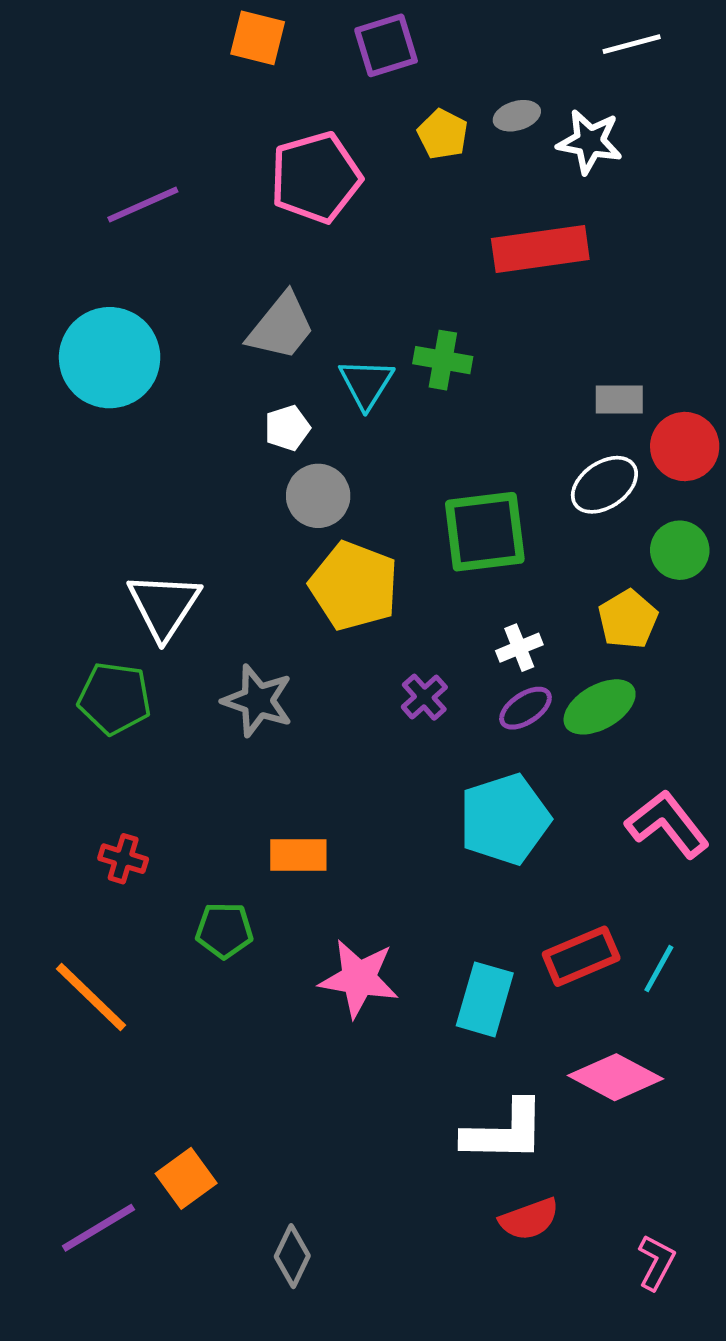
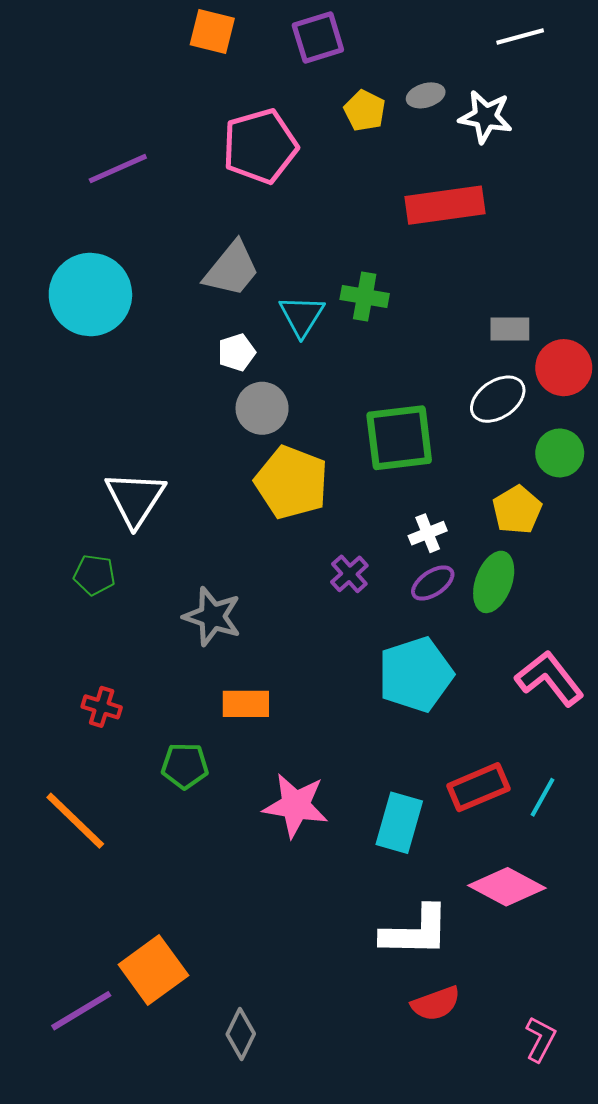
green pentagon: (114, 698) -> (94, 575), size x0.7
gray star: (258, 701) -> (212, 617), moved
green ellipse: (600, 707) -> (494, 582), turned -40
orange square: (186, 1178) -> (153, 970), size x1.4

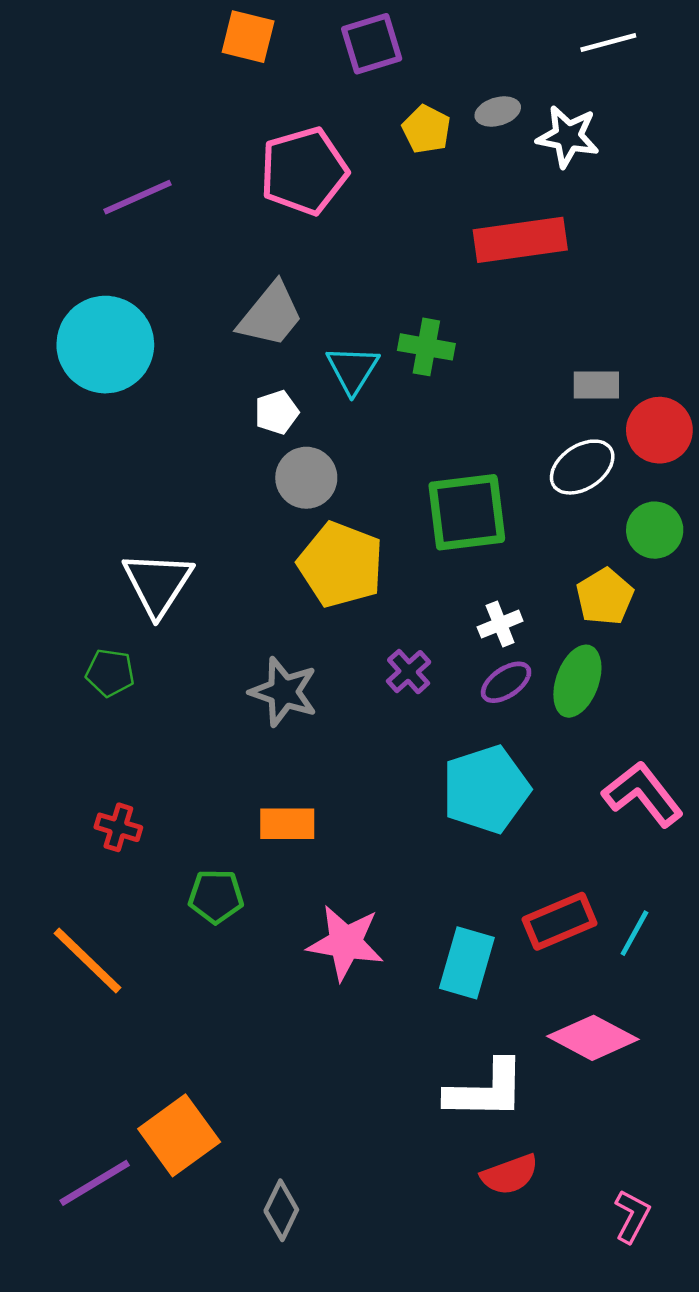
gray star: (212, 617) -> (284, 692), moved

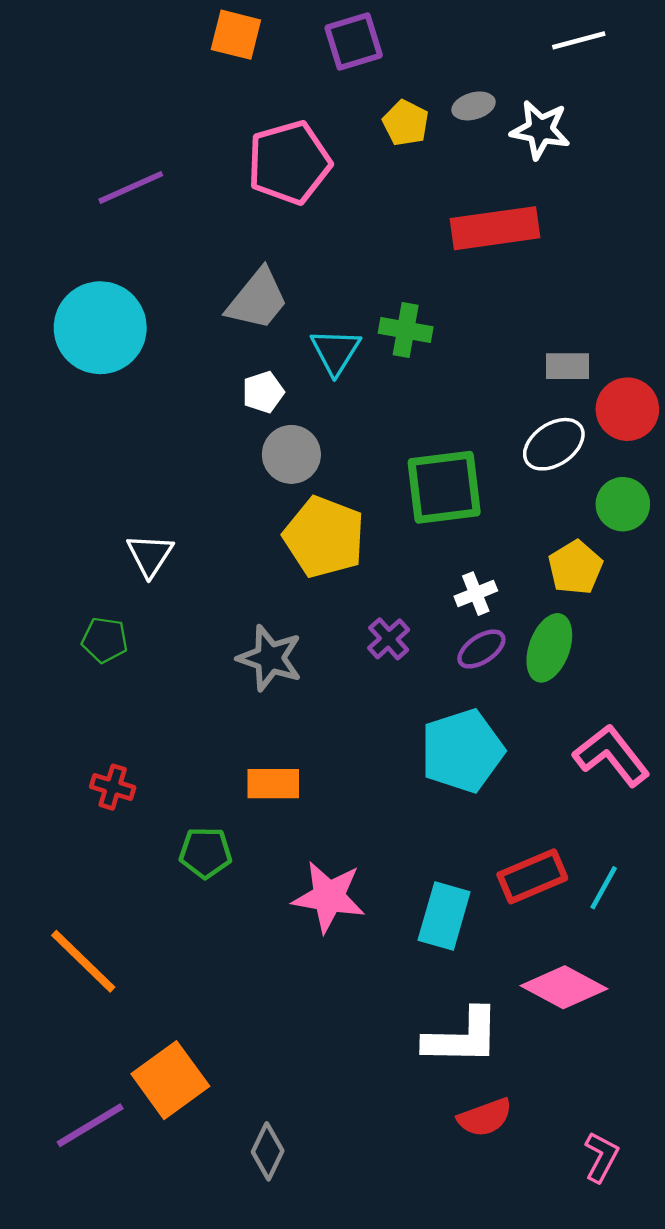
white triangle: (158, 584) -> (150, 555), size x0.7
orange line: (87, 961) -> (83, 961), moved

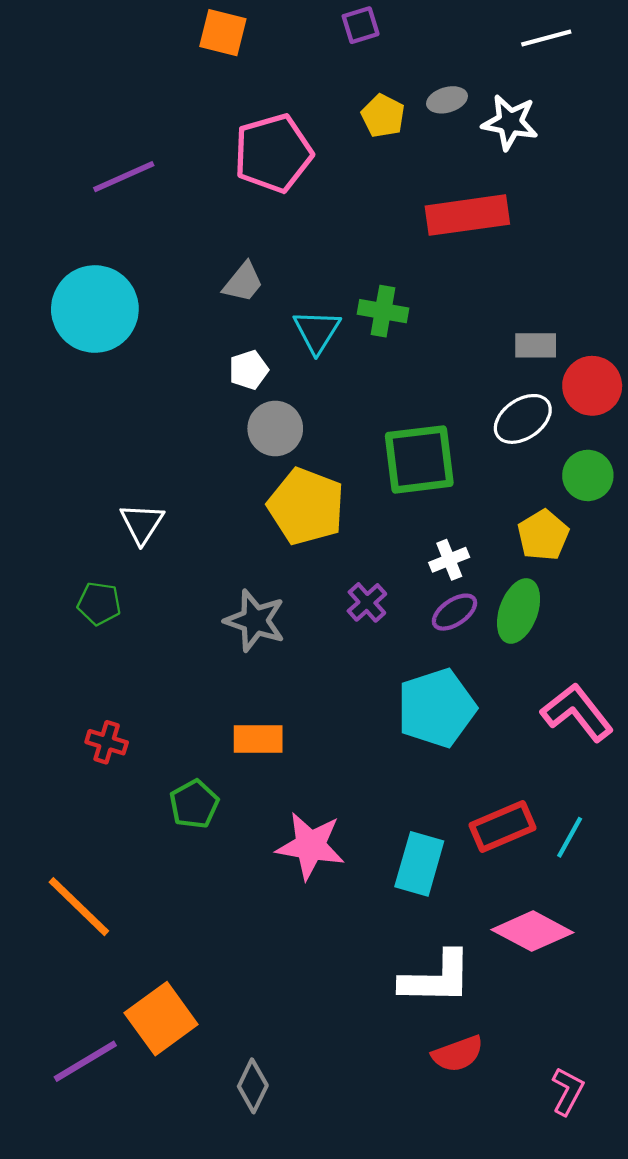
purple square: (354, 41) -> (361, 25), moved, size x0.7
gray trapezoid: (257, 299) -> (243, 282), size x0.7
green pentagon: (205, 853) -> (194, 804), turned -30

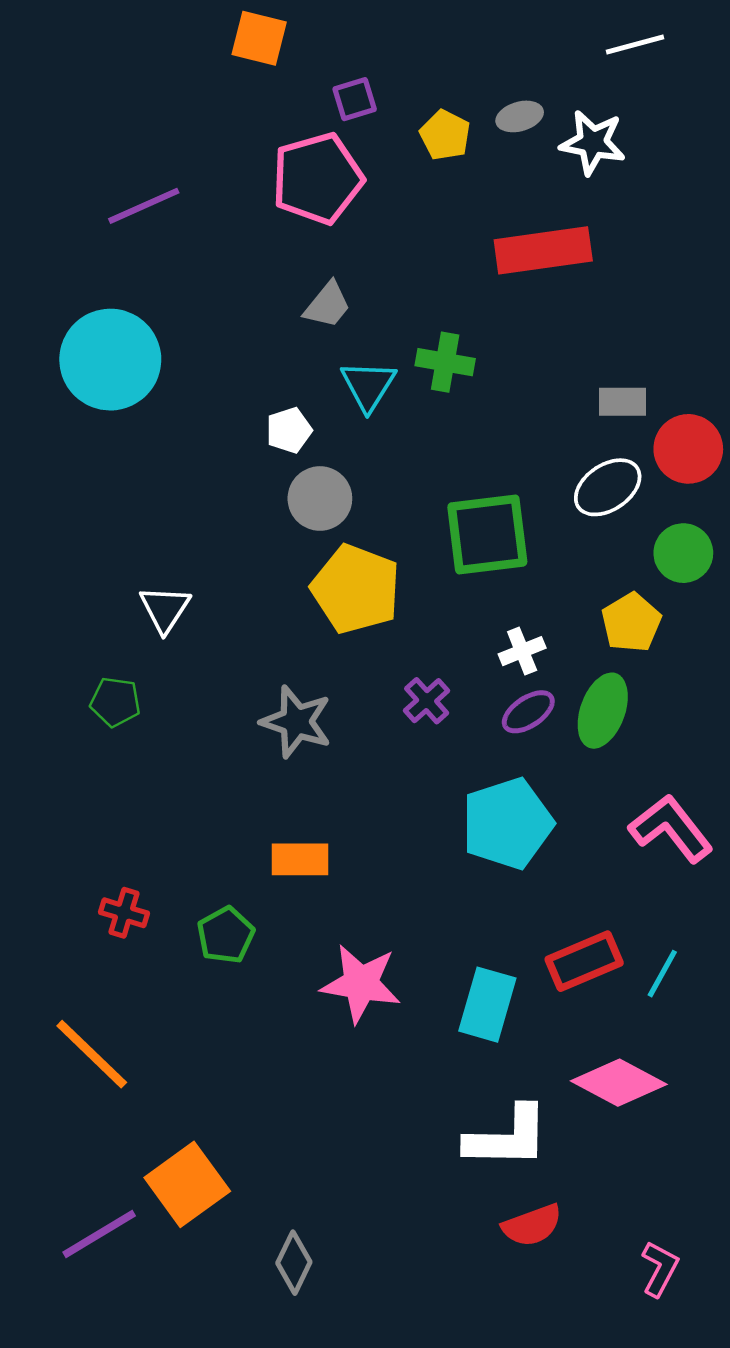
purple square: (361, 25) -> (355, 99), moved
gray trapezoid: (243, 282) -> (327, 305), moved
red cross: (107, 742) -> (124, 913), moved

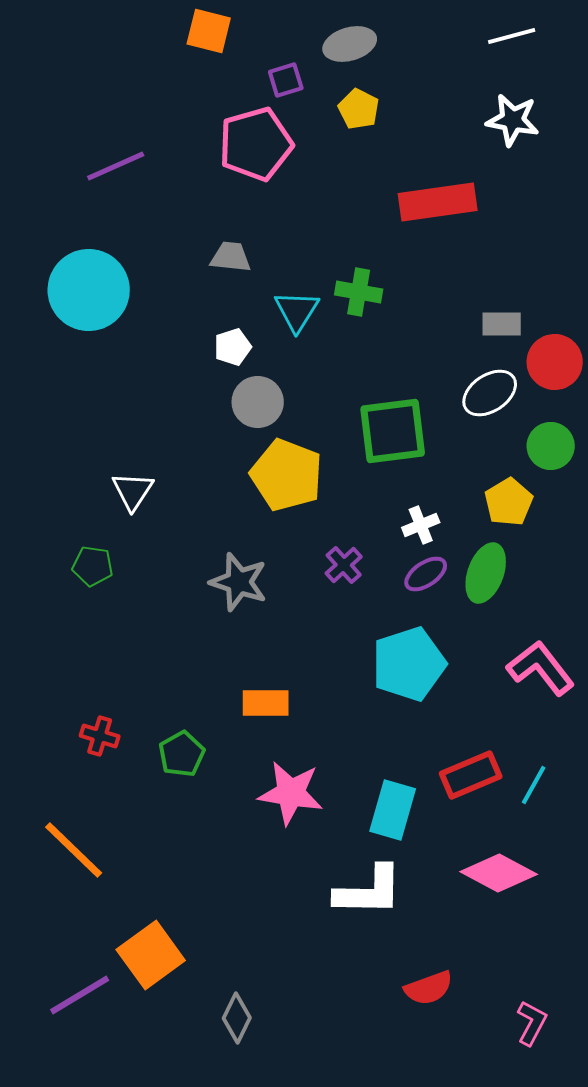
gray ellipse: (520, 116) -> (350, 44), moved, size x1.4
white star: (593, 143) -> (513, 120), moved
gray trapezoid: (327, 305) -> (231, 257), moved, turned -123
orange rectangle: (300, 859) -> (266, 703), moved
white L-shape: (507, 1137) -> (369, 891), moved

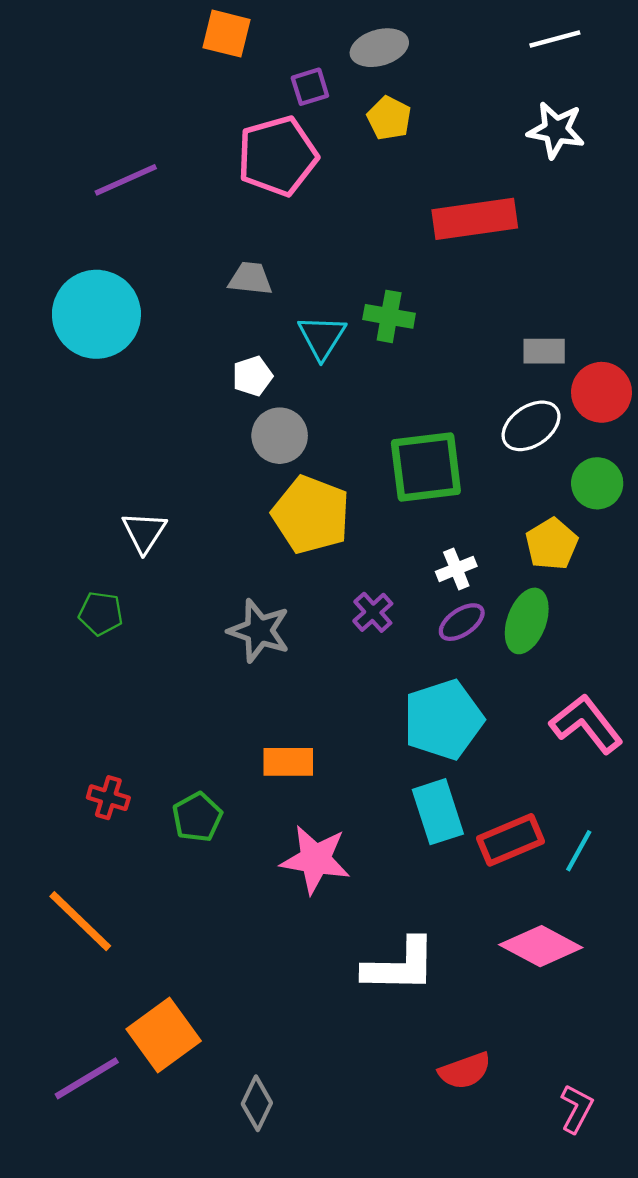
cyan rectangle: (393, 810) -> (438, 812), moved, turned -34

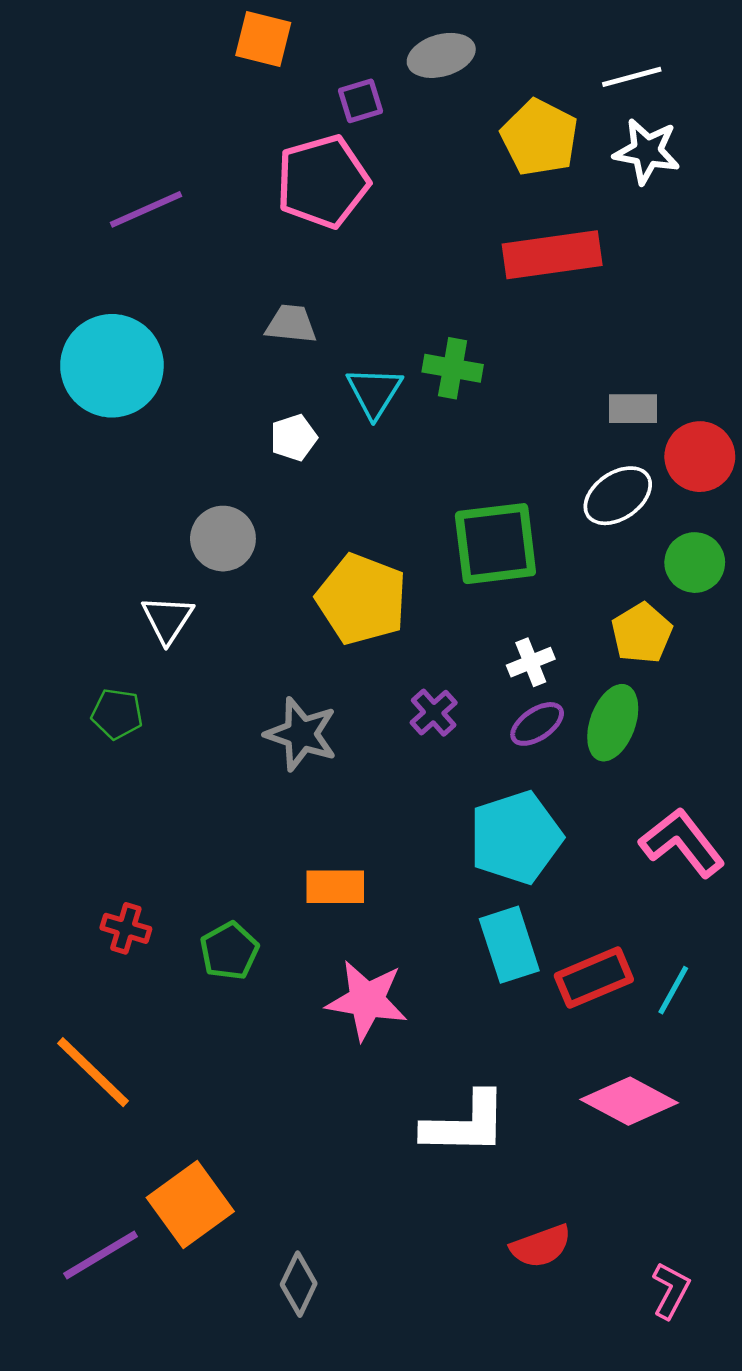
white line: (555, 39) -> (632, 77), moved
yellow pentagon: (389, 118) -> (540, 137), moved, size x1.5
gray circle: (280, 436) -> (223, 539), moved

